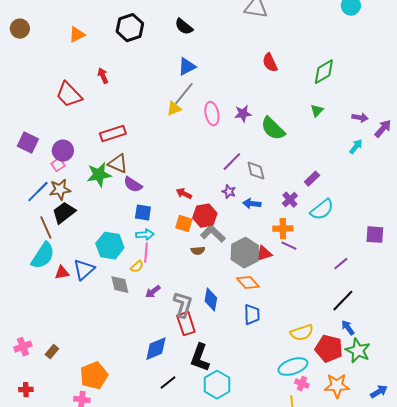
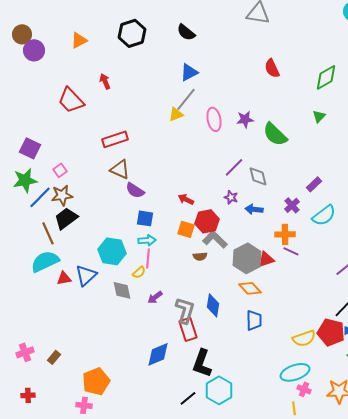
purple circle: (63, 151) -> (34, 50), moved
green star: (99, 175) -> (25, 180), moved
cyan semicircle: (43, 256) -> (45, 261), turned -148
red pentagon: (329, 349) -> (331, 332), moved
black line: (168, 383) -> (188, 398), moved

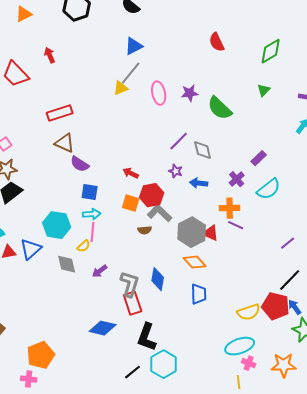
red triangle: (266, 259) -> (211, 233), turned 42
blue diamond: (158, 354) -> (103, 328), turned 36

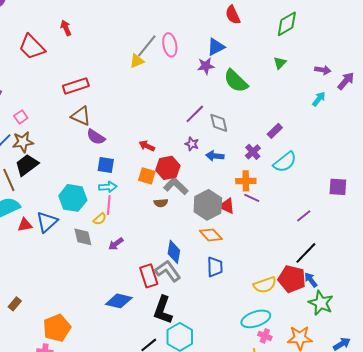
blue triangle: (134, 46) -> (216, 47), moved
pink ellipse: (159, 93) -> (170, 45), moved
gray L-shape: (130, 284) -> (168, 271), moved, turned -52

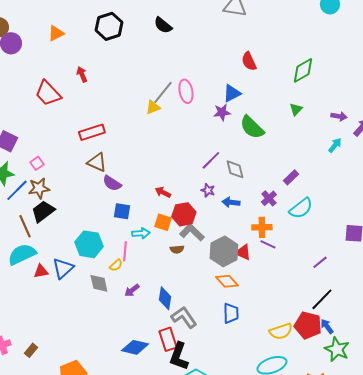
cyan arrow: (108, 187) -> (141, 233), moved
blue diamond: (174, 252) -> (165, 298), moved
red rectangle: (149, 276) -> (168, 339), moved

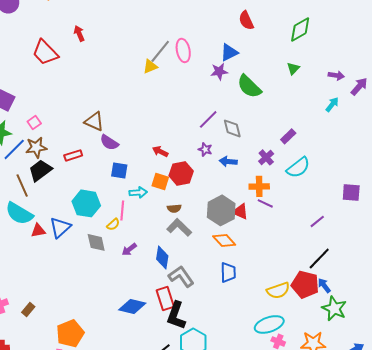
red rectangle: (92, 132) -> (73, 155), moved, size x0.7
gray L-shape: (192, 232) -> (179, 227), moved
cyan semicircle: (22, 254) -> (19, 213), turned -124

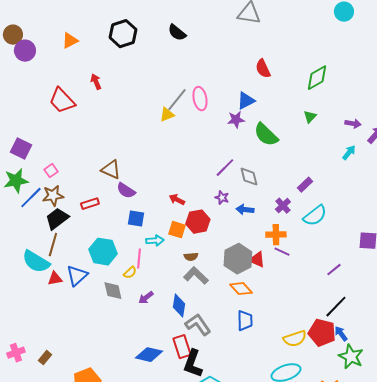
brown line: (22, 185) -> (53, 245), moved, turned 40

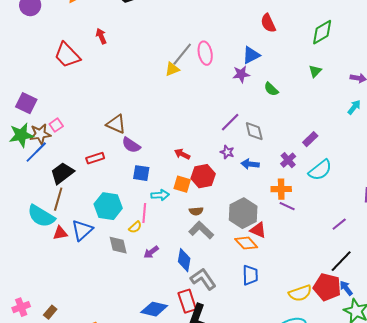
green semicircle: (266, 135) -> (271, 89), size x0.6
brown star: (53, 196) -> (40, 134), moved
red triangle: (257, 260) -> (258, 230), moved

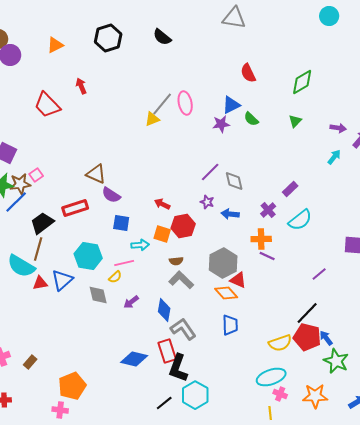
green semicircle: (271, 89) -> (251, 119), moved
red rectangle: (95, 158) -> (75, 208), size x1.4
pink line: (144, 213) -> (124, 263), turned 72
black line: (341, 261) -> (307, 313), moved

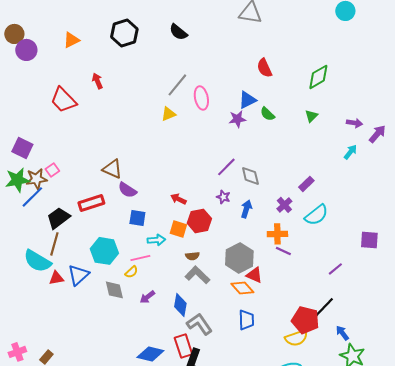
gray line: (162, 104) -> (177, 85), moved
blue arrow: (230, 214) -> (246, 209), turned 102
red pentagon: (307, 337) -> (305, 320), moved

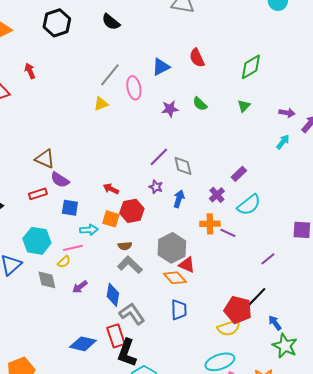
blue triangle: (247, 100) -> (161, 67), moved
red rectangle: (91, 203) -> (38, 194), moved, size x0.7
purple line: (283, 251) -> (228, 233), moved

